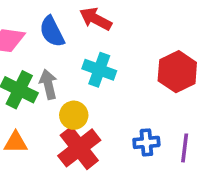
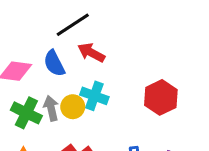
yellow circle: (74, 115) -> (73, 107), moved

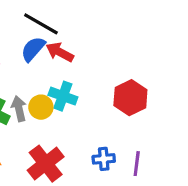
black line: (73, 25) -> (41, 24), turned 63
blue semicircle: (54, 63) -> (33, 49), moved, turned 68

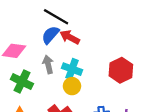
yellow circle: (41, 107) -> (72, 86), moved
gray arrow: (19, 109) -> (48, 64), moved

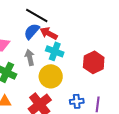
cyan cross: (72, 69) -> (55, 51), moved
yellow circle: (72, 86) -> (51, 76), size x1.5

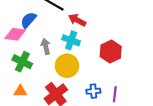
blue semicircle: (32, 31) -> (28, 20), moved
red arrow: (49, 33) -> (77, 20), moved

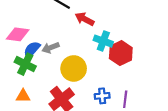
blue semicircle: (28, 20) -> (32, 50), moved
cyan cross: (71, 40) -> (103, 41), moved
gray arrow: (46, 46) -> (51, 48), turned -98

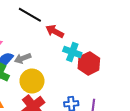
yellow circle: (74, 68) -> (32, 81), moved

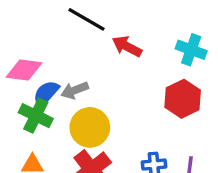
cyan cross: (72, 52) -> (191, 50), moved

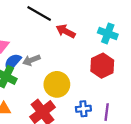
yellow circle: (90, 127) -> (57, 84), moved

